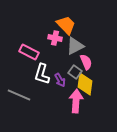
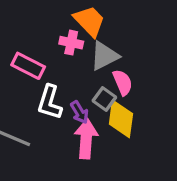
pink arrow: (76, 101) -> (86, 139), moved

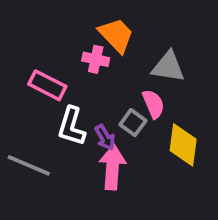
gray triangle: (104, 56) -> (168, 67), moved, turned 36
yellow diamond: (121, 119) -> (183, 145), moved

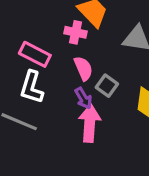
pink semicircle: (153, 104) -> (83, 68), moved
white L-shape: (72, 126) -> (32, 87), moved

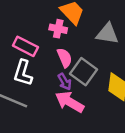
gray square: (107, 86) -> (83, 72), size x1.5
pink arrow: (90, 123) -> (70, 102), turned -64

